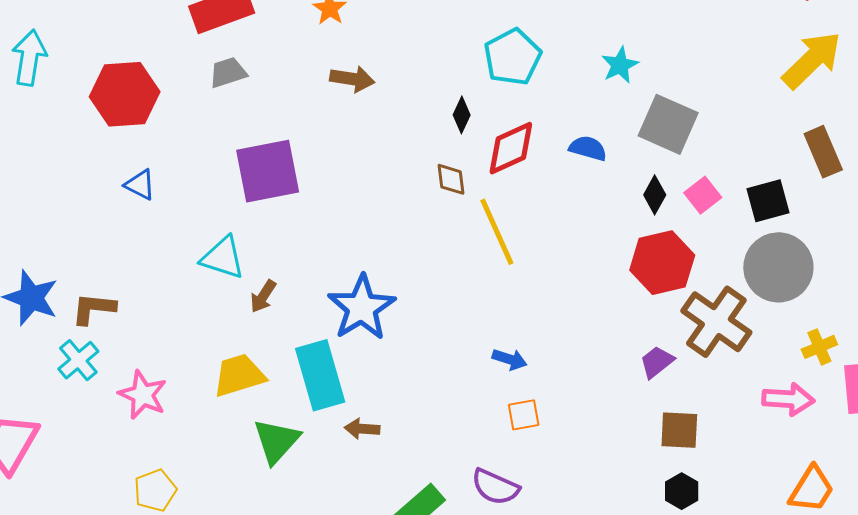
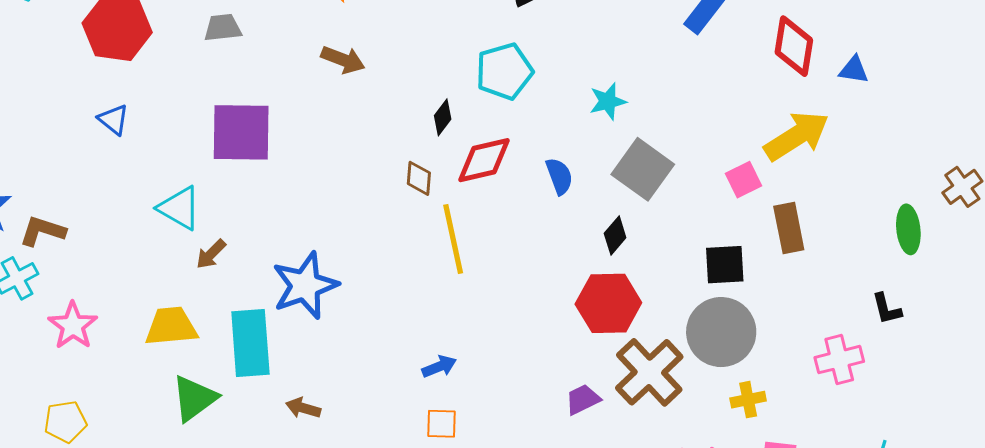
blue semicircle: (588, 148) -> (559, 176), turned 42
pink square: (703, 195) -> (743, 180), moved
yellow cross: (819, 347) -> (748, 400), moved
blue arrow: (510, 359) -> (439, 367), turned -52
brown arrow: (362, 429) -> (303, 408), moved

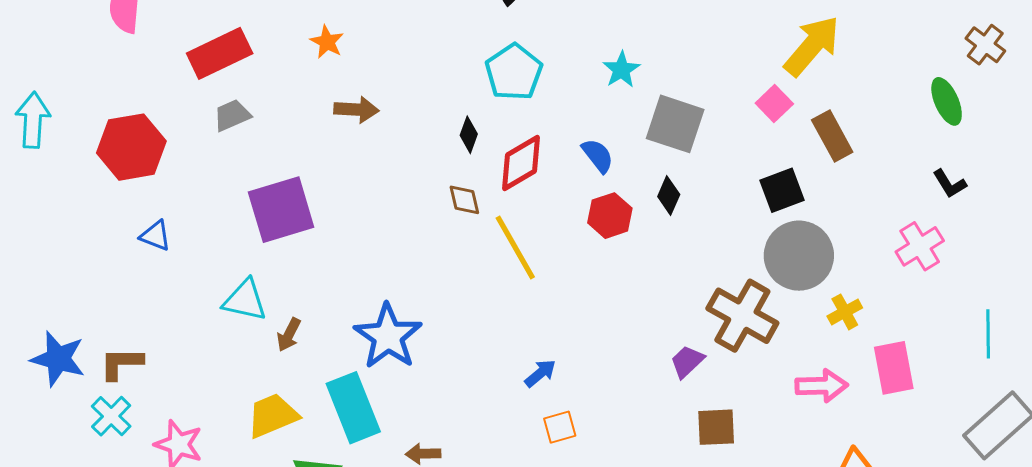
red hexagon: (608, 303) -> (610, 216), moved, size x0.7

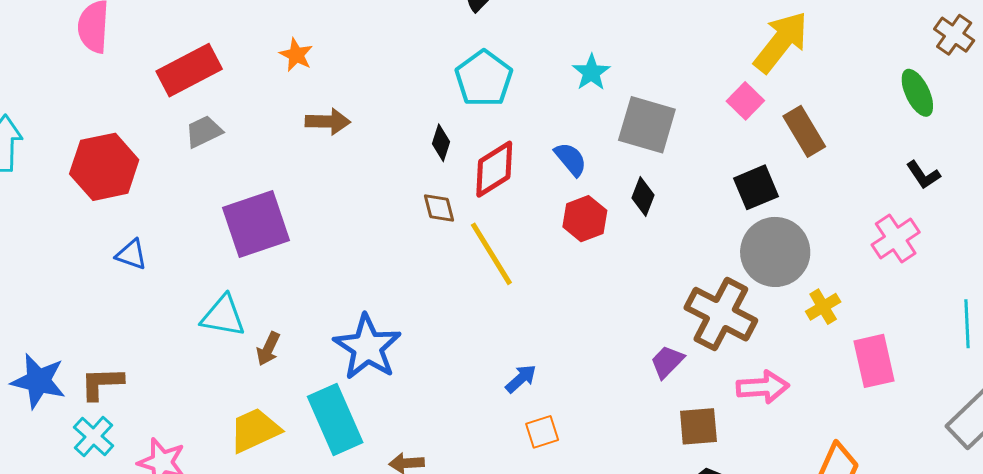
pink arrow: (822, 386) -> (763, 387), moved

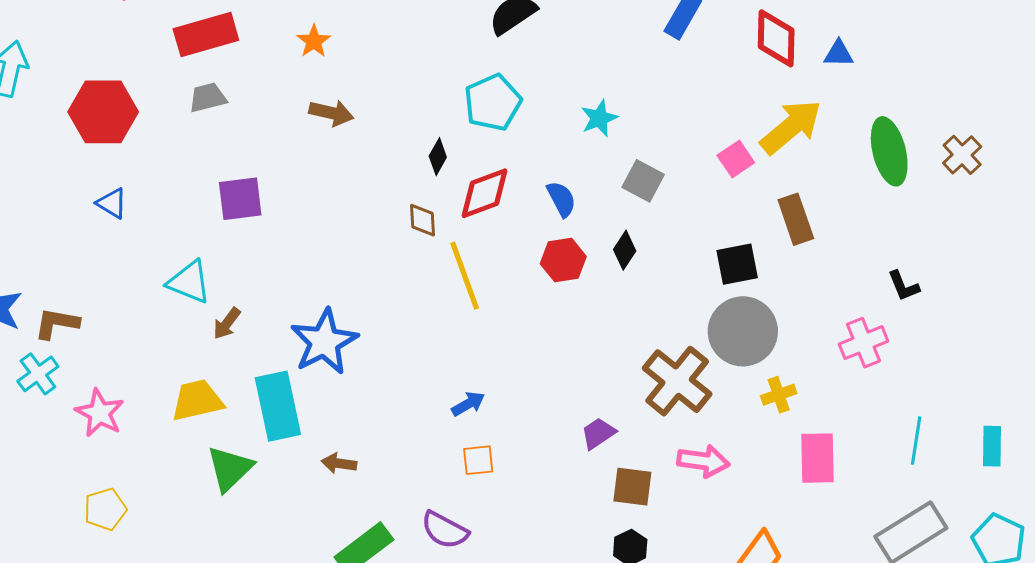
green ellipse: (917, 93) -> (889, 151), moved, size x1.4
pink square: (745, 101) -> (736, 159), moved
gray square: (647, 125) -> (643, 181), size x0.7
purple square: (256, 224) -> (240, 199), size x0.7
purple trapezoid: (667, 362) -> (598, 433), moved

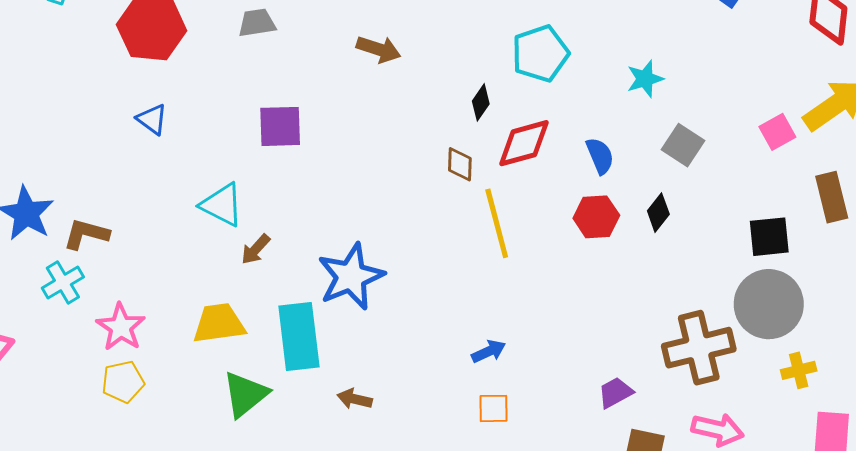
brown cross: (677, 381) -> (699, 348), turned 32
yellow pentagon: (105, 509) -> (123, 382), moved

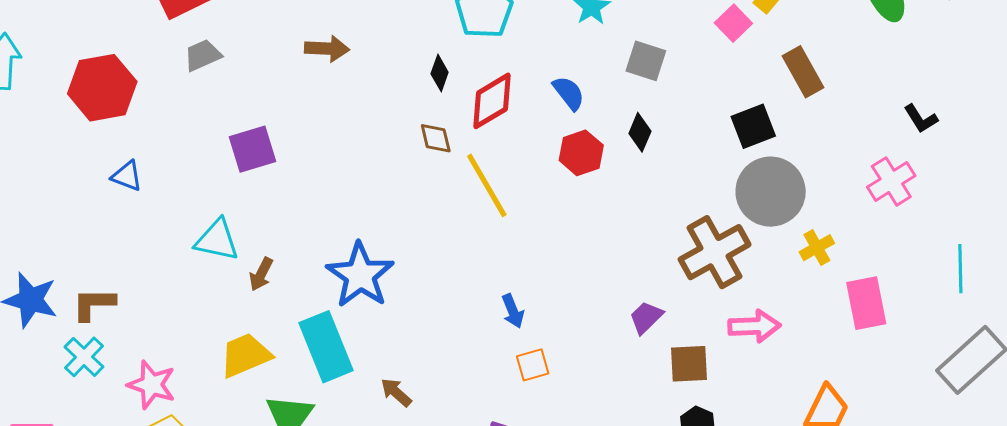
blue arrow: (489, 351) -> (513, 311), turned 108
brown arrow: (355, 399) -> (396, 392), turned 44

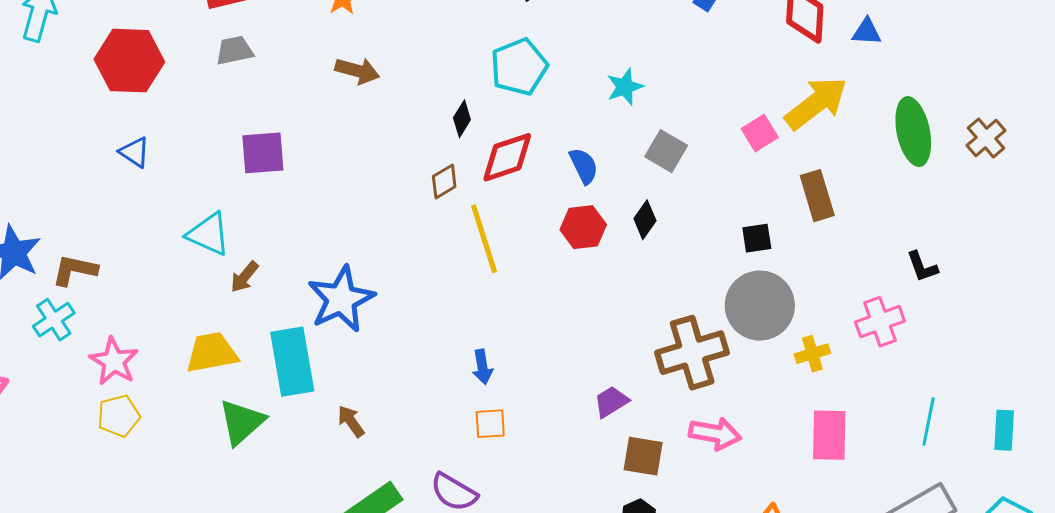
black square: (753, 126) -> (757, 238), size x0.7
brown diamond: (436, 138) -> (444, 182), turned 60
yellow cross: (817, 248) -> (812, 354), moved

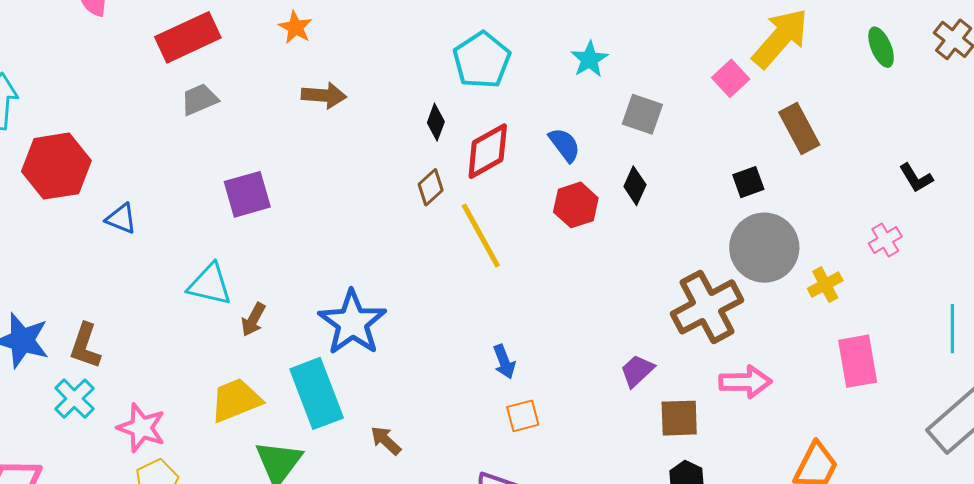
red hexagon: (129, 61) -> (56, 166), moved
green ellipse: (913, 132) -> (881, 47), size x0.6
brown L-shape: (75, 270) -> (85, 346), turned -72
pink cross: (880, 322) -> (885, 240), size x0.7

